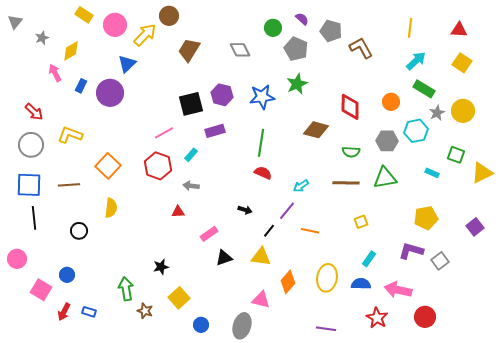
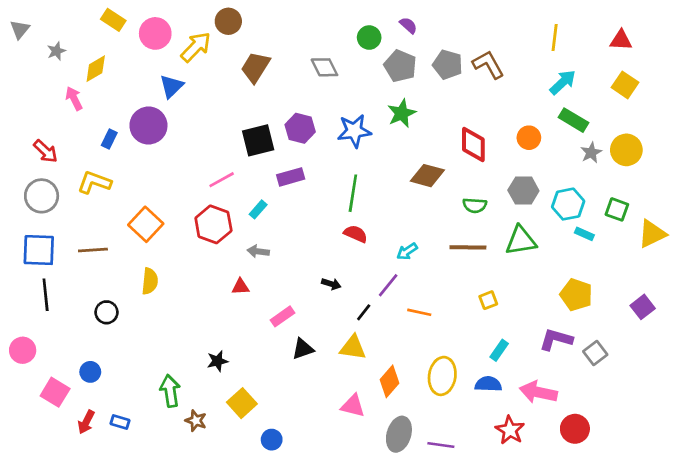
gray pentagon: (331, 31) -> (448, 65), moved
blue rectangle: (81, 86) -> (109, 139), moved
cyan hexagon: (416, 131) -> (568, 204), moved
yellow pentagon: (426, 218) -> (576, 295), turned 30
gray ellipse: (242, 326) -> (399, 434), moved

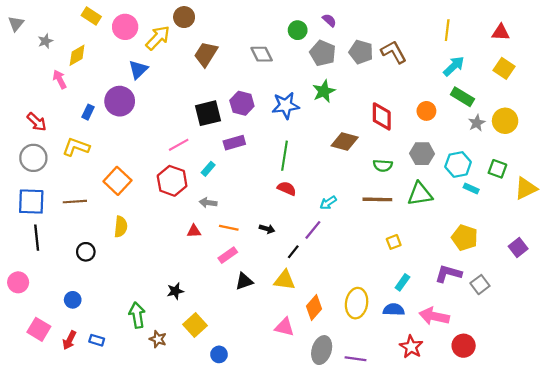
orange line: (419, 312) -> (229, 228), moved
pink square: (55, 392) -> (39, 329), moved

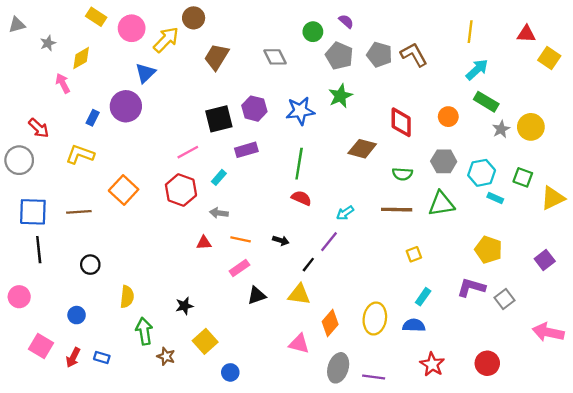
gray triangle: (16, 24) -> (17, 25), turned 35
yellow square: (504, 68) -> (549, 58), moved
gray circle: (33, 158) -> (19, 160), moved
yellow semicircle: (121, 227) -> (127, 297), moved
pink arrow: (434, 316) -> (548, 332), moved

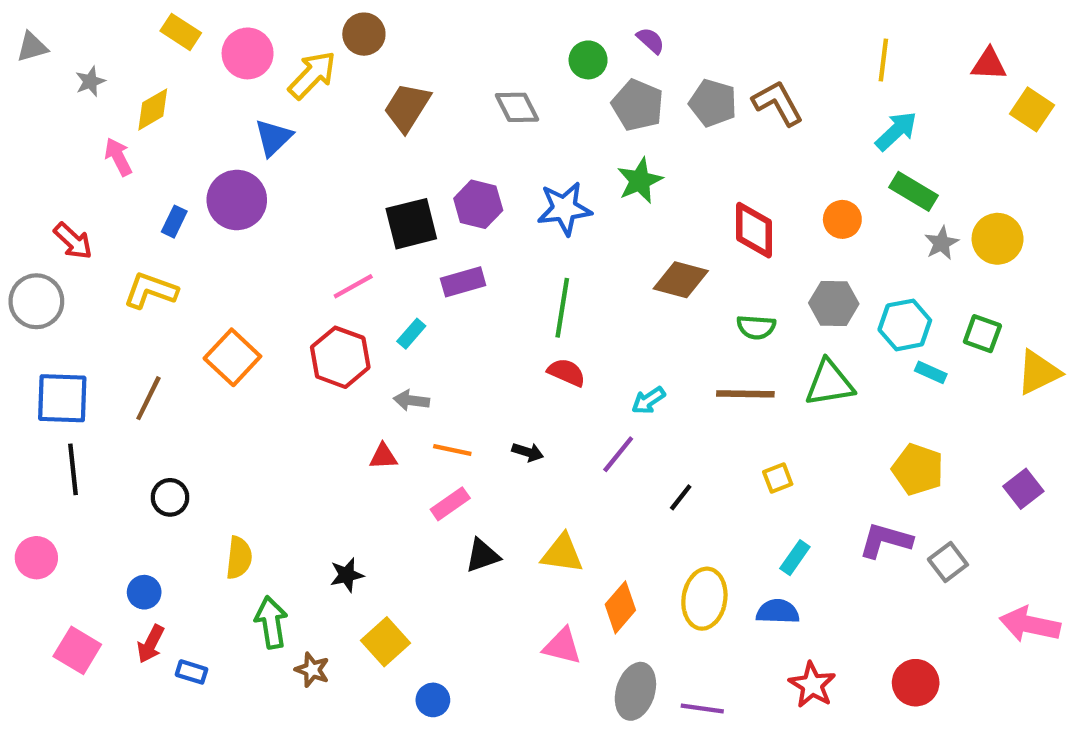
brown line: (79, 212) -> (148, 398), turned -60
black line: (308, 265) -> (681, 497), moved
red arrow: (73, 358) -> (151, 644), moved

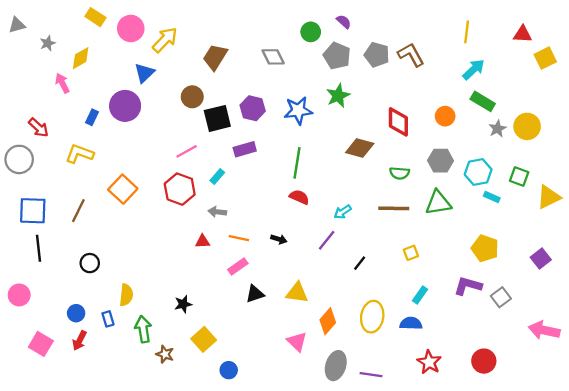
brown circle: (364, 34) -> (192, 97), moved
yellow square: (1032, 109) -> (545, 58), turned 30
pink triangle: (562, 646) -> (297, 342), turned 30
blue rectangle: (192, 672) -> (108, 319), moved, turned 56

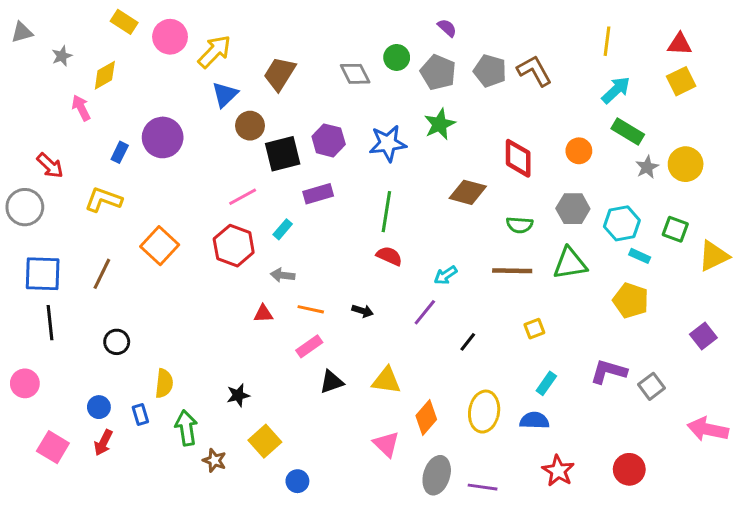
green circle: (311, 32) -> (397, 57), moved
yellow square: (545, 58) -> (681, 81), moved
blue triangle: (144, 73) -> (225, 95), moved
yellow pentagon: (485, 248) -> (631, 300), moved

